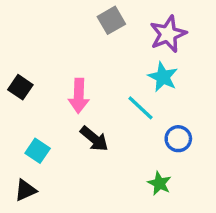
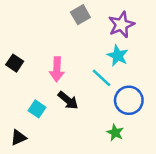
blue circle: (178, 139) -> (129, 100), size x1.5
cyan square: (38, 151) -> (37, 109), moved

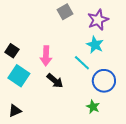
cyan square: (37, 109) -> (19, 76), moved, size x1.5

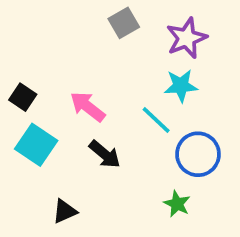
cyan star: (95, 45) -> (181, 86), turned -30
pink arrow: (46, 56) -> (88, 107), turned 126
black triangle: (15, 111) -> (65, 211), moved

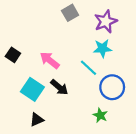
cyan square: (36, 145) -> (32, 89), moved

